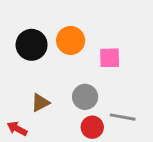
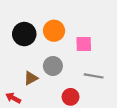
gray circle: (85, 97) -> (53, 66), moved
gray line: (123, 117) -> (94, 76), moved

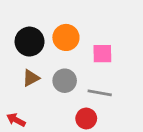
gray line: (94, 76) -> (100, 93), moved
brown triangle: (31, 78) -> (31, 78), moved

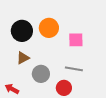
gray circle: (65, 81) -> (41, 74), moved

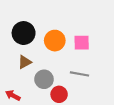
orange circle: (49, 28) -> (55, 41), moved
red circle: (64, 88) -> (59, 94), moved

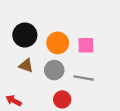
brown triangle: (25, 62) -> (26, 66), turned 48
gray circle: (44, 79) -> (54, 70), moved

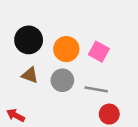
pink square: (86, 45) -> (99, 52), turned 30
red circle: (62, 99) -> (109, 114), moved

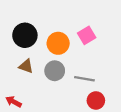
pink square: (99, 52) -> (87, 35), moved, turned 30

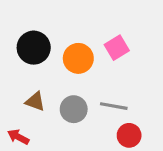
brown triangle: (26, 66) -> (35, 101), moved
gray circle: (55, 71) -> (74, 109), moved

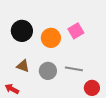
red circle: (129, 135) -> (92, 88), moved

